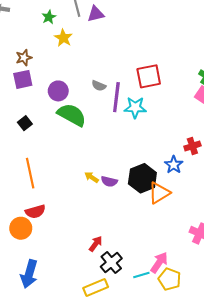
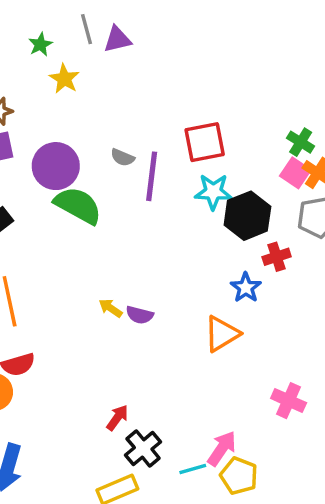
purple circle: (58, 91) -> (56, 166), size x1.4
cyan star: (135, 108) -> (213, 192), moved
black hexagon: (142, 178) -> (247, 216), moved

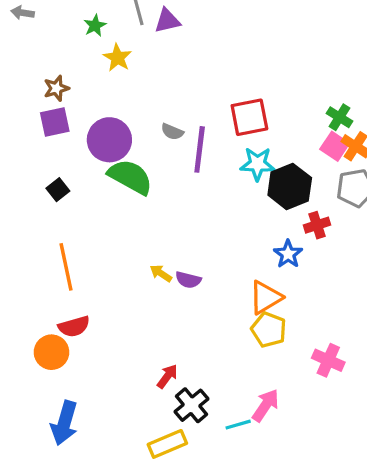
yellow pentagon: (239, 476) -> (269, 330), moved

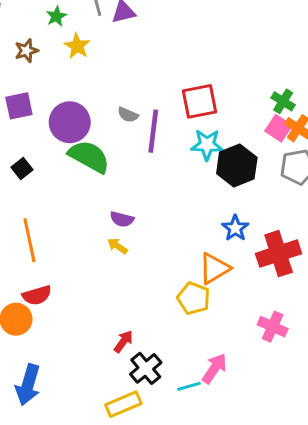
brown star: (56, 88) -> (26, 51), moved
red cross: (317, 225) -> (279, 254), moved, size x1.8
purple semicircle: (188, 280) -> (122, 219), moved
yellow pentagon: (269, 330) -> (194, 298), moved

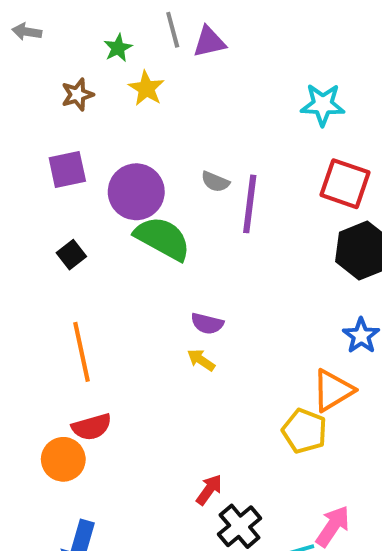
red square: (200, 101) -> (345, 184), moved, turned 30
cyan star: (207, 145) -> (323, 105), moved

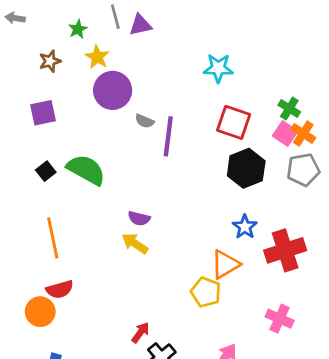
purple circle: (136, 192) -> (113, 90), moved
green semicircle: (163, 238) -> (86, 170), moved
yellow arrow: (201, 360) -> (135, 243), size x1.4

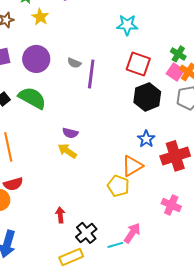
purple circle: (113, 90) -> (36, 59), moved
red arrow: (140, 333) -> (60, 215), moved, turned -42

